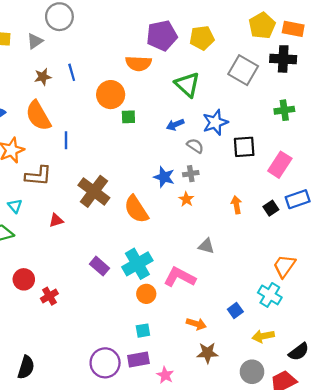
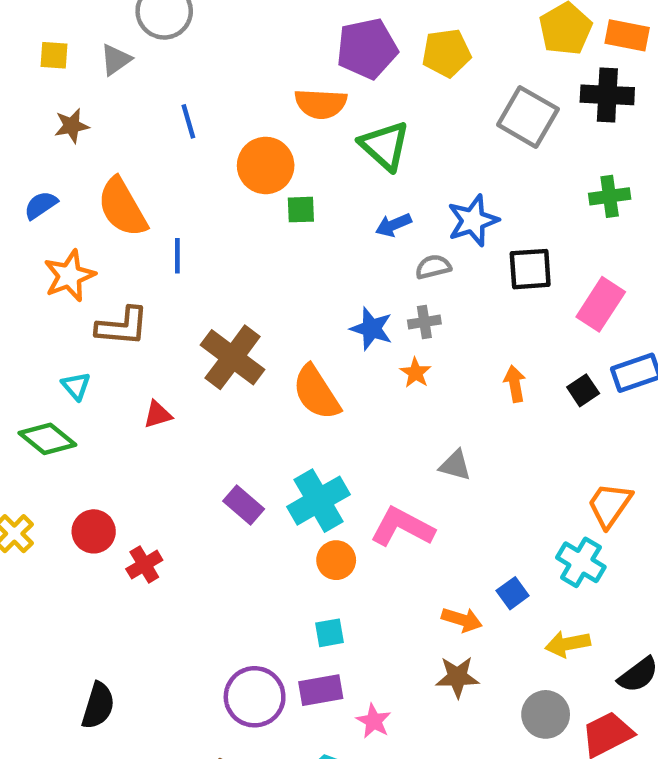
brown star: (43, 77) -> (72, 126), moved
green triangle: (187, 85) -> (385, 146), moved
gray semicircle: (195, 146) -> (433, 267), turned -48
orange arrow: (196, 324) -> (462, 620), moved

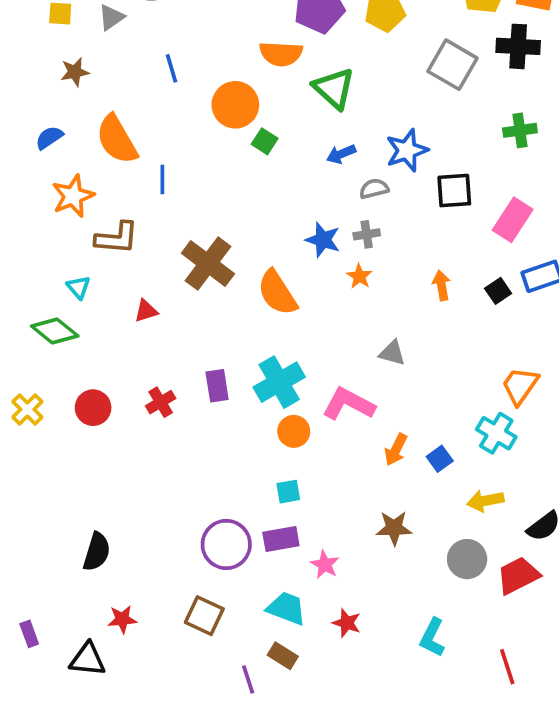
green square: (301, 210) -> (265, 141), turned 35
purple rectangle: (244, 505) -> (217, 386), turned 40
red cross: (144, 565) -> (161, 402), moved
orange arrow: (462, 620) -> (396, 450), moved, turned 100

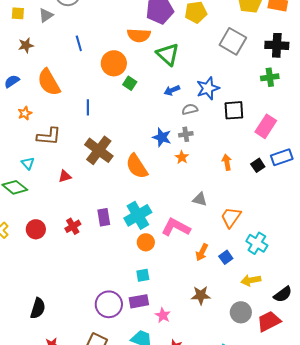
black cross: (518, 46) -> (277, 45), moved
blue line: (162, 180) -> (88, 107), moved
orange star: (73, 196) -> (25, 113), size x0.6
orange trapezoid: (520, 386) -> (231, 217), moved

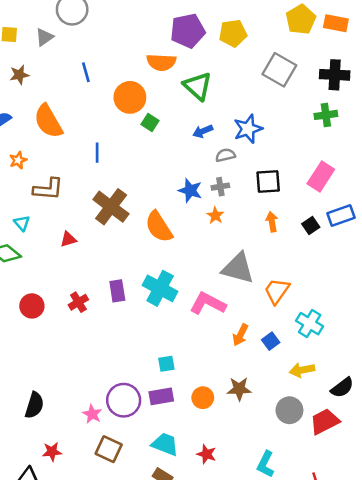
black square: (234, 110) -> (268, 182), moved
gray triangle: (200, 199) -> (238, 268), size x1.8
cyan cross: (138, 215) -> (160, 288), turned -32
orange circle: (146, 242) -> (203, 398), moved
pink star: (163, 315) -> (92, 414), moved

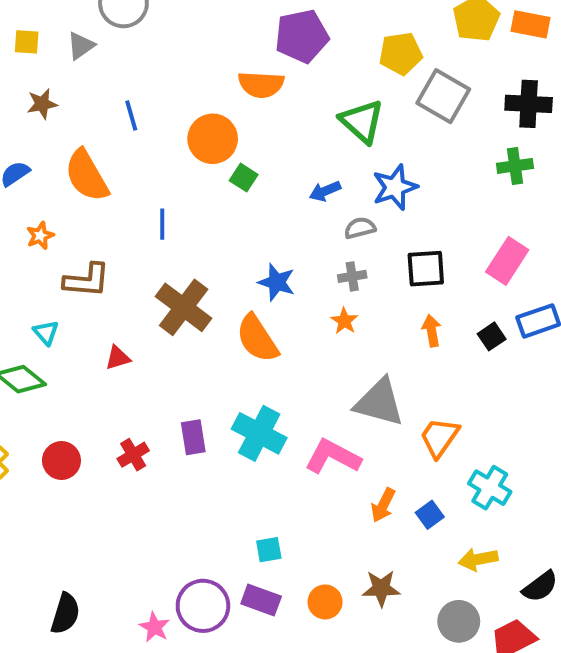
yellow pentagon: (233, 33) -> (401, 54), moved
blue line: (86, 72) -> (131, 116), moved
green triangle: (198, 86) -> (362, 121), moved
blue star: (190, 190) -> (277, 282), moved
purple rectangle: (161, 396) -> (261, 600), turned 30

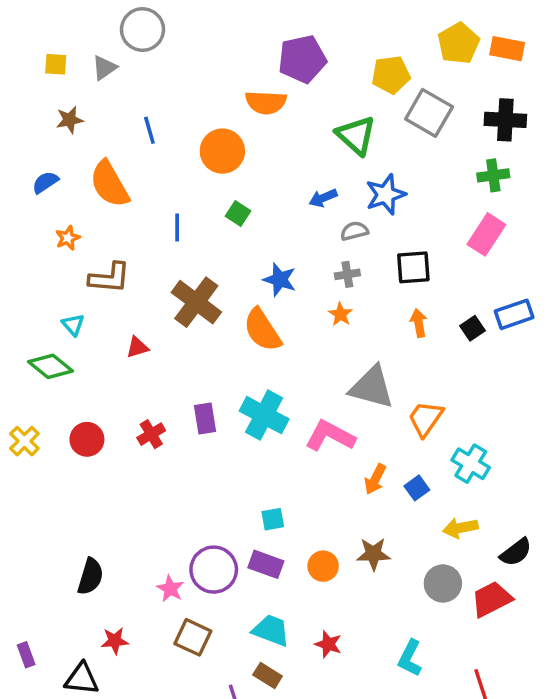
green square: (244, 178) -> (238, 214), moved
pink rectangle: (507, 261) -> (486, 234), moved

